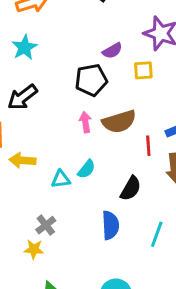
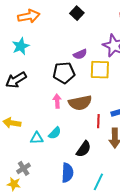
yellow square: (143, 70) -> (100, 70), size x1.5

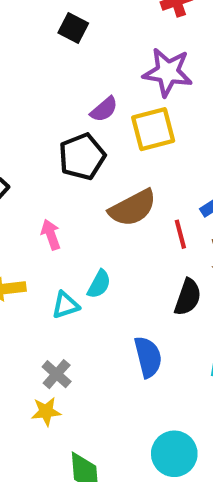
pink arrow: (57, 101) -> (51, 235), moved
black semicircle: (84, 149) -> (188, 297), moved

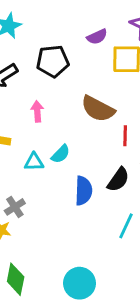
black pentagon: (82, 157) -> (53, 61), moved
brown semicircle: (133, 208) -> (98, 109), turned 40
blue semicircle: (148, 357) -> (83, 191), moved

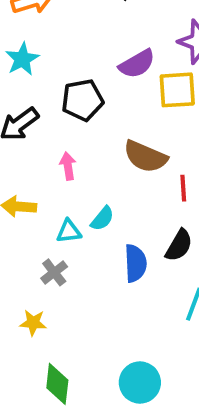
purple semicircle: (97, 37) -> (137, 64), size x1.4
gray cross: (15, 207) -> (54, 272), moved

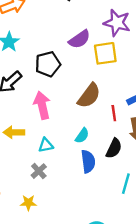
brown semicircle: (145, 157) -> (89, 96), turned -72
pink arrow: (68, 166) -> (42, 105), size x1.6
cyan semicircle: (102, 219) -> (82, 136), moved

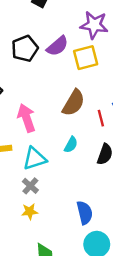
black pentagon: (48, 64) -> (25, 49), moved
cyan triangle: (46, 145) -> (35, 158), size x1.5
blue semicircle: (88, 161) -> (85, 213), moved
yellow star: (28, 203) -> (30, 212), moved

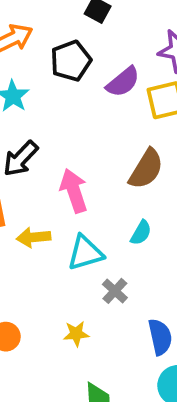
black pentagon: (25, 49) -> (71, 61), moved
gray cross: (30, 186) -> (115, 291), moved

